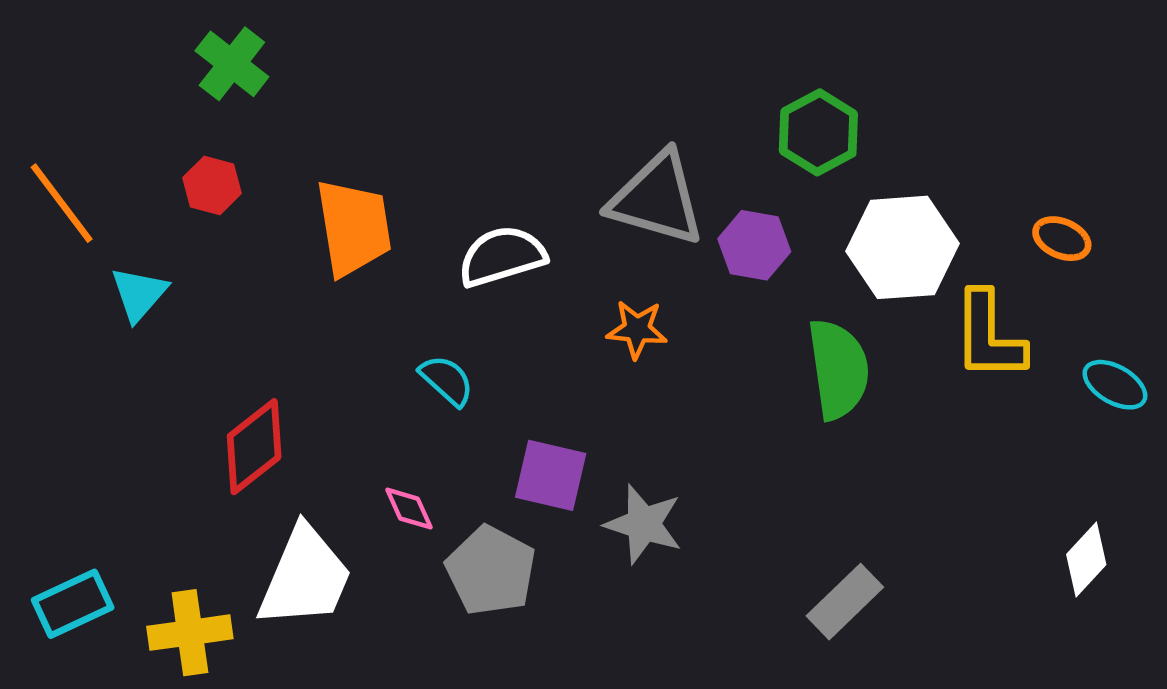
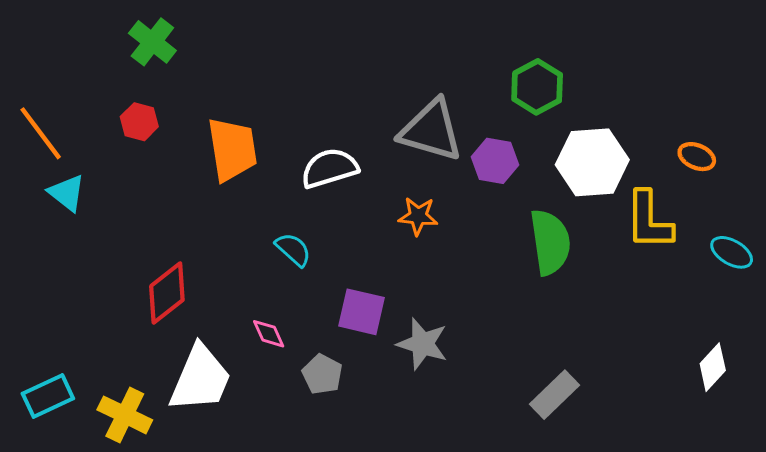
cyan triangle: (139, 294) -> (67, 193), moved, turned -33
gray pentagon: (491, 571) -> (322, 374), size x0.7
yellow cross: (190, 633) -> (125, 415), turned 34

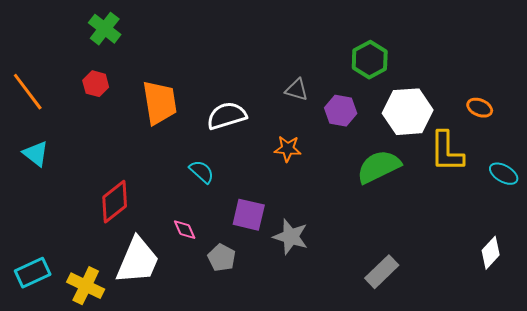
gray triangle: (431, 130) -> (297, 90), size x0.5
cyan triangle: (67, 193) -> (36, 154), moved
green semicircle: (550, 242) -> (379, 167), turned -108

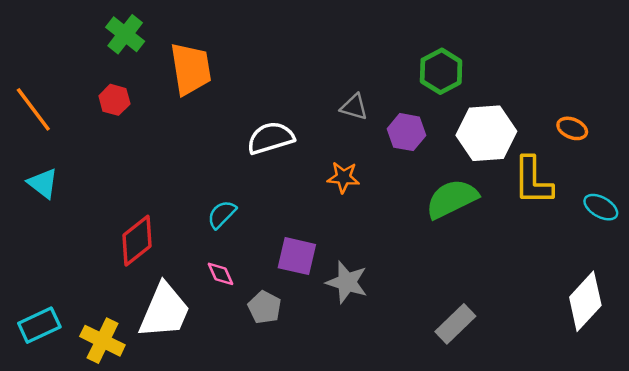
orange trapezoid: (160, 103) -> (191, 69), moved
cyan semicircle: (202, 172) -> (222, 214), moved, turned -88
white diamond: (491, 253) -> (585, 301), size x1.5

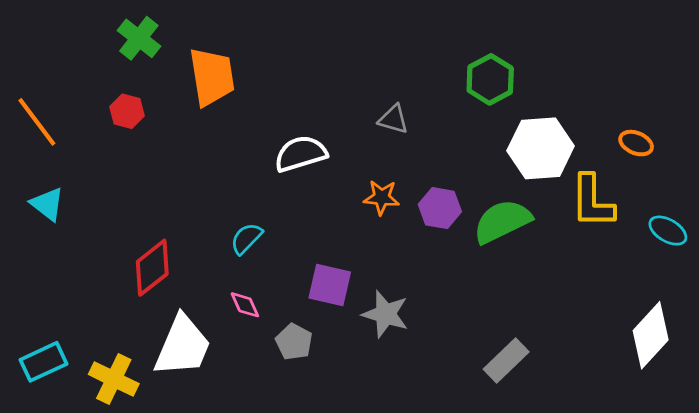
purple hexagon: (406, 132) -> (440, 208), moved

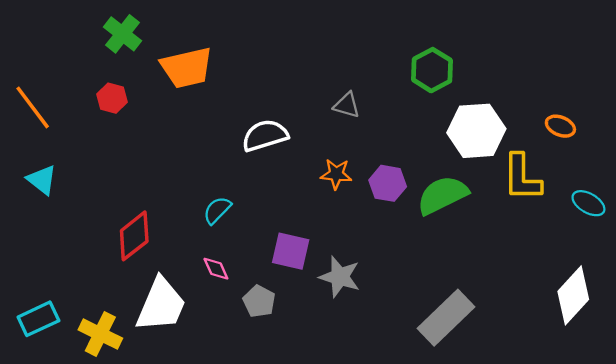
orange trapezoid: (212, 77) -> (187, 68), turned 86
gray rectangle: (506, 360) -> (446, 318), size x1.4

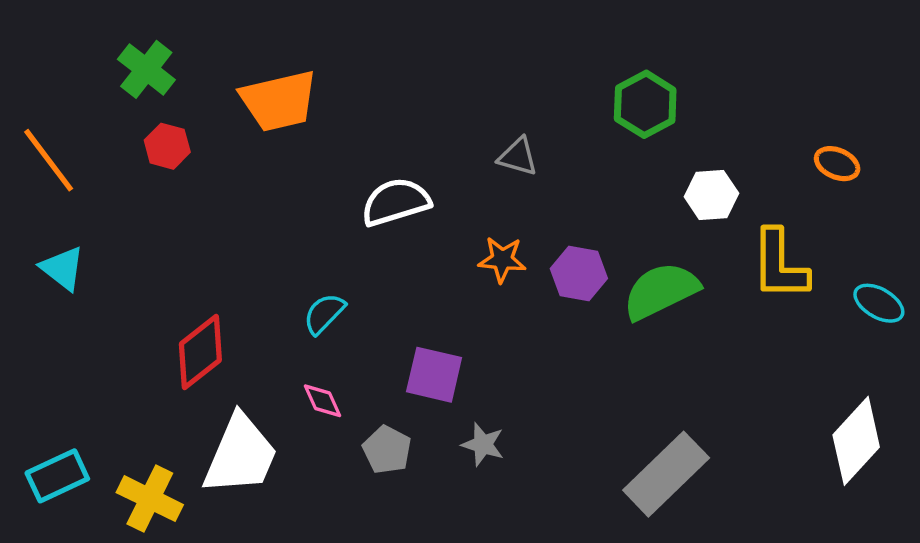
green cross: (122, 34) -> (146, 69), moved
orange ellipse: (560, 126) -> (837, 164), moved
white hexagon: (476, 131) -> (711, 195), size x0.6
gray star: (340, 277) -> (483, 444), moved, size x0.7

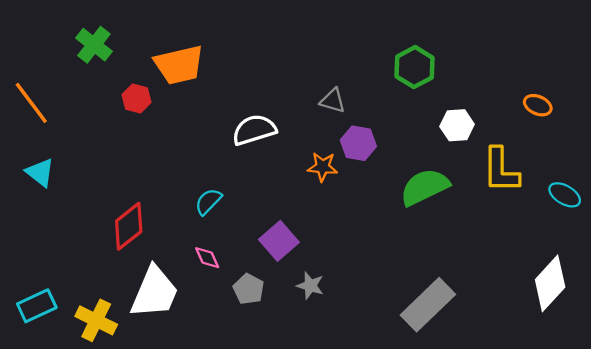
red hexagon: (167, 146) -> (137, 98), moved
purple hexagon: (579, 274) -> (358, 143), moved
purple square: (434, 375) -> (279, 241), turned 36

